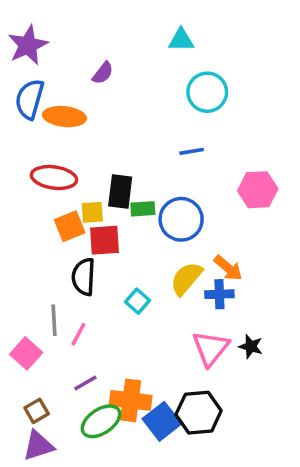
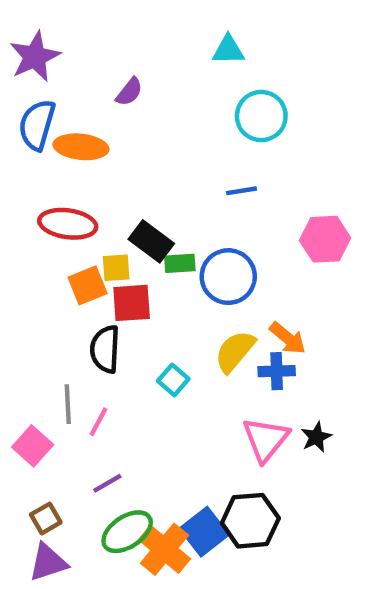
black rectangle: (120, 191) -> (151, 241), turned -60
black star: (251, 346) -> (316, 437), turned 30
orange cross: (131, 400) -> (165, 549), moved, turned 33

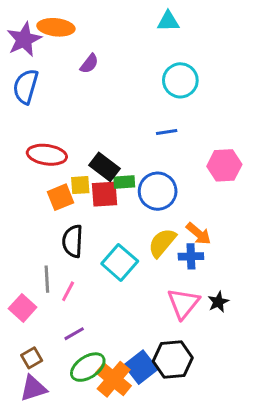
cyan triangle: (228, 50) -> (168, 21), moved
orange ellipse: (81, 147) -> (56, 27), moved
red square: (132, 303) -> (105, 194), moved
cyan square: (173, 380) -> (120, 262), size x1.6

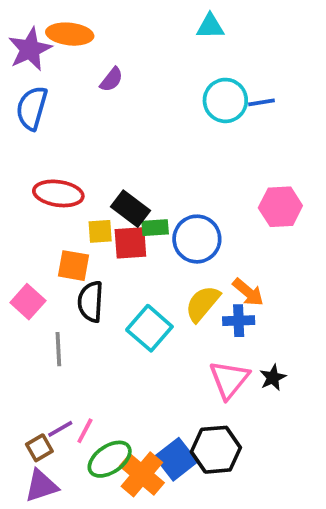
blue line: (167, 132) -> (261, 102), moved
orange square: (61, 197) -> (74, 266), moved, turned 32
pink line: (68, 291) -> (85, 431), moved
pink square: (23, 308) -> (28, 302), moved
purple line: (74, 334) -> (60, 429), moved

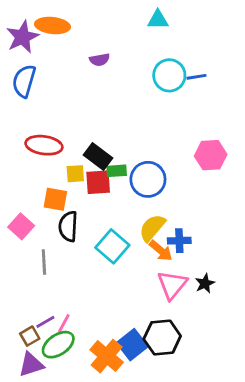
purple semicircle: (111, 80) -> (100, 60), moved, turned 42
orange arrow: (248, 292) -> (161, 251), moved
green ellipse: (110, 459) -> (58, 345), moved

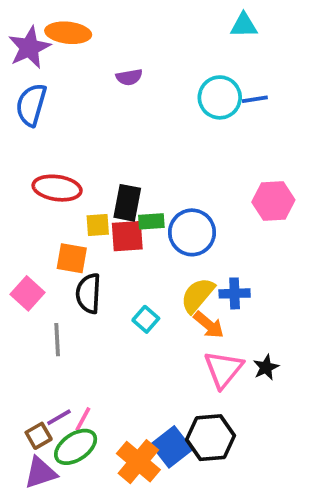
cyan triangle: (158, 20) -> (244, 25), moved
black rectangle: (98, 157) -> (127, 203), turned 64
blue cross: (179, 241) -> (235, 293), moved
cyan square: (112, 246) -> (146, 319), size x0.6

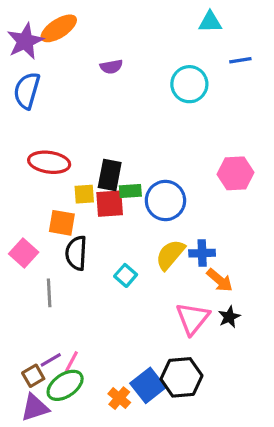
orange ellipse: (68, 33) -> (59, 28), turned -39
blue line: (255, 99) -> (240, 60), moved
orange arrow: (209, 325) -> (220, 280), moved
orange cross: (138, 462) -> (119, 398), size x0.6

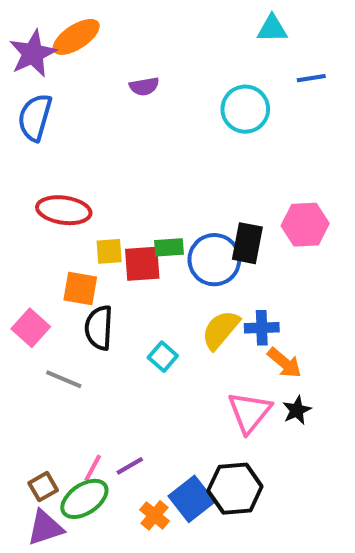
black rectangle: (110, 175) -> (247, 243), moved
gray line: (49, 293) -> (64, 379), turned -64
purple line: (51, 360) -> (130, 466), moved

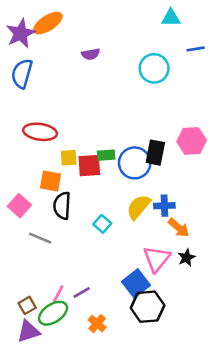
blue square: (192, 499) -> (136, 283), moved

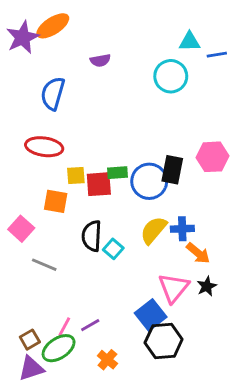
cyan triangle: (171, 18) -> (189, 42), moved
blue semicircle: (22, 74) -> (53, 93), moved
black semicircle: (62, 206) -> (92, 236), moved

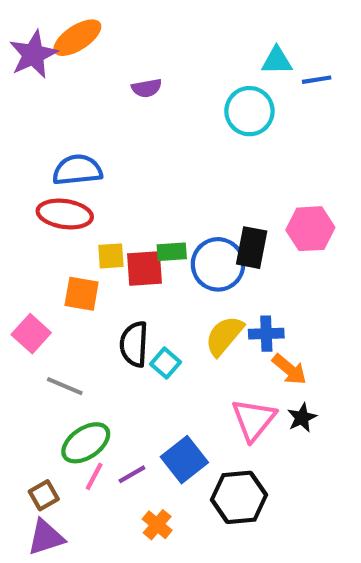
blue semicircle: (53, 93) -> (77, 170), moved, turned 68
blue square: (151, 315) -> (184, 460), moved
green ellipse: (59, 348) -> (86, 443), moved

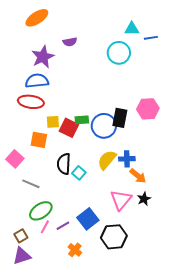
purple star: (33, 54) -> (43, 57), moved
red square: (145, 269) -> (69, 128), turned 30

